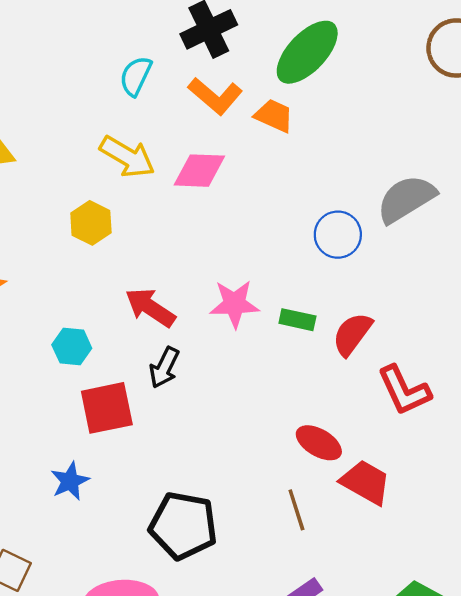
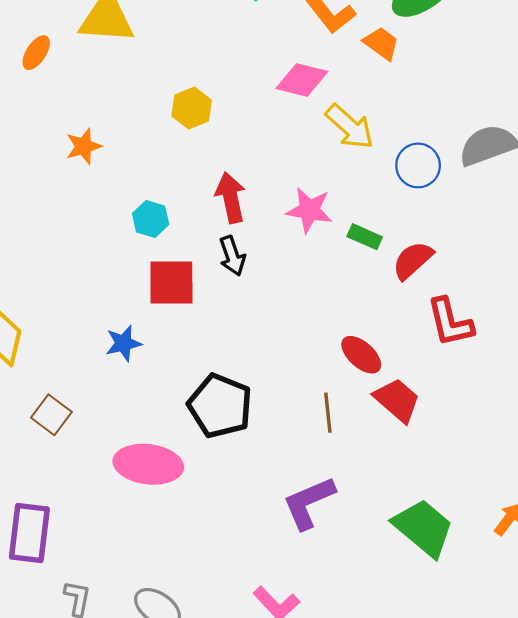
yellow arrow: (127, 157) -> (350, 127), moved
red arrow: (150, 307) -> (231, 198), turned 33
black arrow: (164, 368) -> (232, 256), turned -57

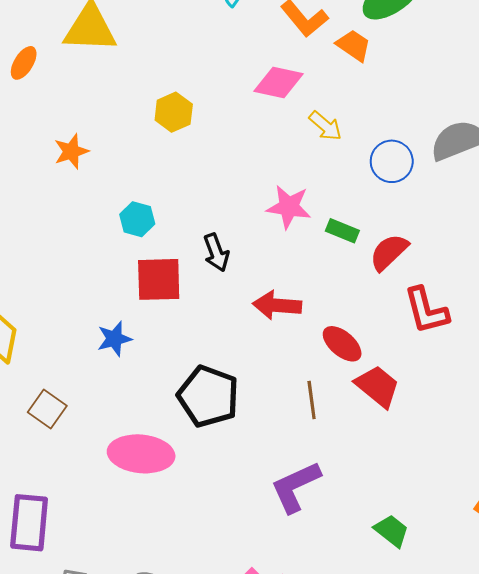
yellow arrow: (350, 127) -> (325, 126), size x0.7
red arrow: (231, 198) -> (277, 305), moved, turned -72
green trapezoid: (423, 528) -> (392, 531), moved, size x0.6

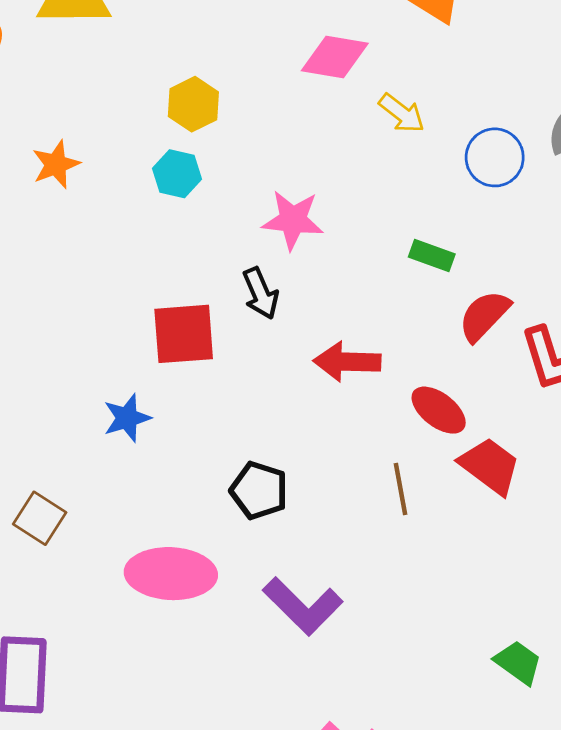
pink star: (289, 207) -> (293, 220), moved
cyan hexagon: (137, 219) -> (177, 174), moved
red semicircle: (389, 252) -> (484, 316), moved
black pentagon: (208, 396) -> (259, 490), size x0.7
purple L-shape: (296, 487) -> (303, 606), moved, turned -108

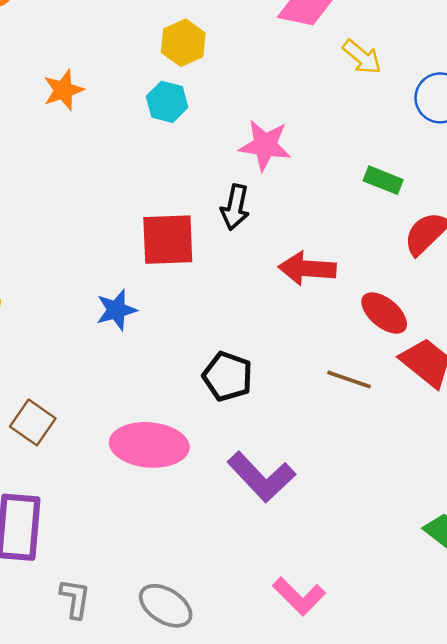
black arrow: (261, 293) -> (235, 207), turned 33
brown line: (401, 489) -> (349, 379), turned -63
brown square: (40, 518) -> (33, 422), moved

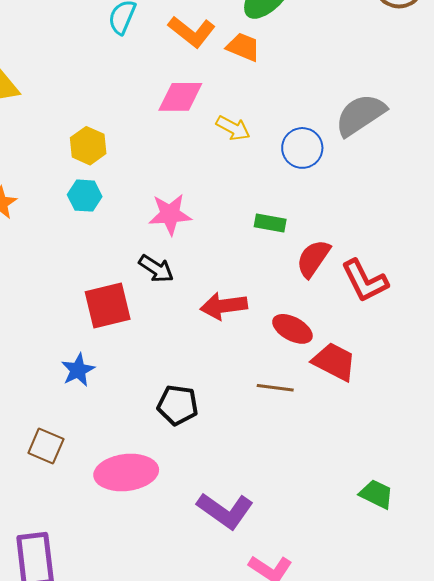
black arrow: (235, 207) -> (156, 269), turned -57
brown square: (33, 422) -> (46, 446), moved
purple L-shape: (261, 477) -> (225, 511), moved

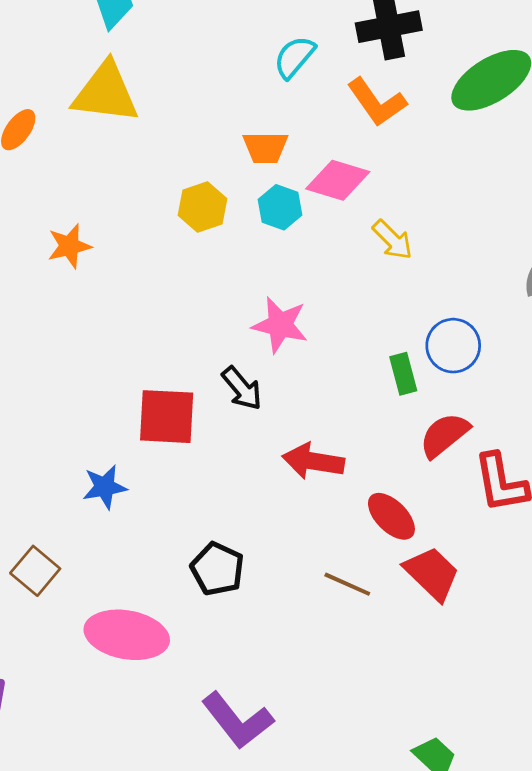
orange trapezoid: (243, 47) -> (265, 147), moved, turned 141
blue circle: (302, 148) -> (453, 346), moved
cyan hexagon: (85, 196) -> (280, 207), moved
green rectangle: (270, 223) -> (403, 374), turned 48

